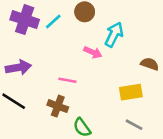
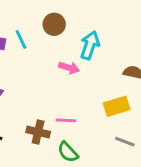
cyan line: (53, 21) -> (21, 39), turned -66
pink line: (67, 80) -> (66, 120), moved

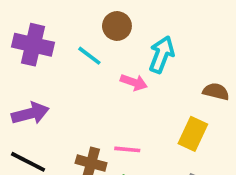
cyan line: (21, 39) -> (89, 56), moved, turned -30
yellow rectangle: (117, 106) -> (193, 134), turned -50

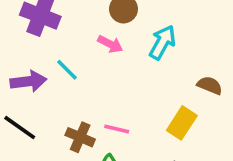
cyan line: (89, 56) -> (67, 70), moved
pink arrow: (134, 82) -> (110, 44), moved

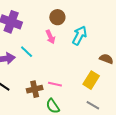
pink arrow: (110, 44) -> (50, 37), turned 40
brown cross: (80, 137) -> (35, 89), turned -35

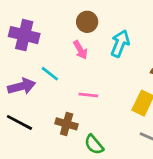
pink line: (55, 84) -> (88, 95), moved
brown cross: (35, 89) -> (67, 124), turned 35

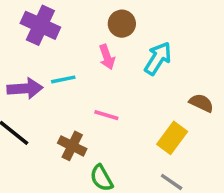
cyan line: (50, 74) -> (63, 79), turned -60

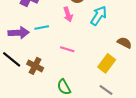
brown cross: (72, 146) -> (35, 66), moved

